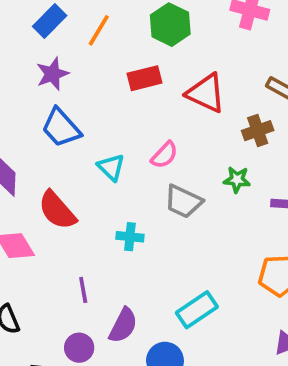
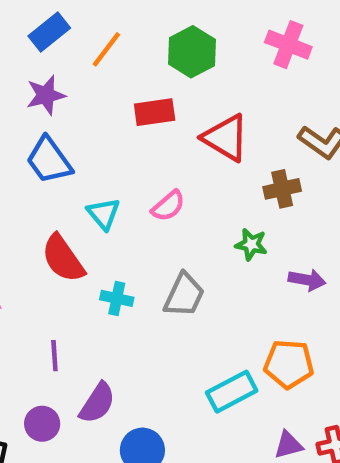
gray trapezoid: (183, 201) -> (184, 295), moved, turned -96
red semicircle: (57, 210) -> (63, 258), moved
cyan rectangle: (197, 310) -> (232, 392), moved

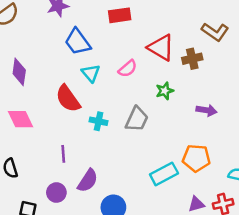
red triangle: (226, 138) -> (161, 48), moved
blue trapezoid: (49, 160) -> (78, 42), moved
green star: (251, 244) -> (165, 91), moved, turned -30

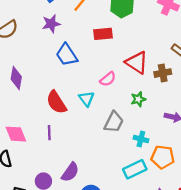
cyan triangle: (91, 73) -> (87, 99), moved
pink diamond: (20, 119) -> (16, 134), moved
cyan cross: (99, 121) -> (141, 139), moved
purple line: (63, 154) -> (49, 133), moved

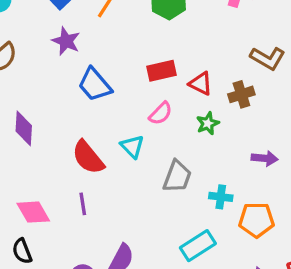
purple star: (51, 24) -> (66, 41), turned -30
red rectangle: (103, 34) -> (161, 71), moved
red triangle: (137, 63) -> (201, 84), size x0.7
green star: (138, 99) -> (208, 123), moved
cyan rectangle: (135, 169) -> (198, 246), moved

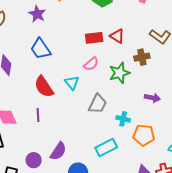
red triangle: (201, 84) -> (117, 36), moved
blue trapezoid: (95, 85) -> (41, 49), moved
green star: (208, 123) -> (119, 73), size x1.5

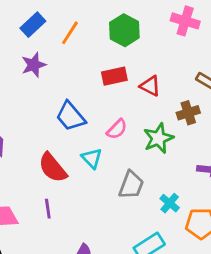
purple star: (37, 14) -> (34, 65), turned 30
red rectangle: (94, 38) -> (114, 76), moved
blue trapezoid: (41, 49) -> (71, 116), moved
cyan cross: (123, 119) -> (170, 203), turned 32

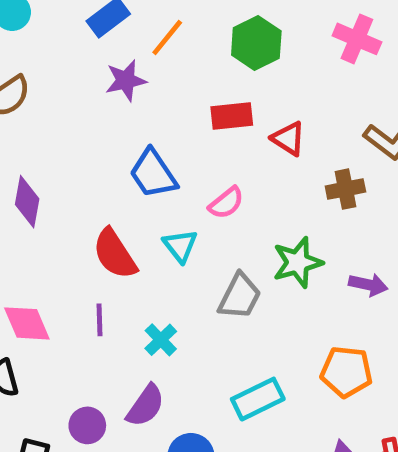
purple star: (34, 65) -> (126, 80), moved
green star: (158, 138) -> (298, 262), moved
cyan cross: (170, 203) -> (161, 340), moved

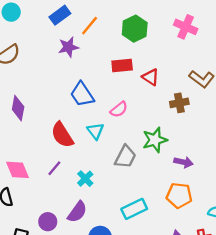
purple arrow: (368, 285) -> (184, 162), moved
purple line: (99, 320) -> (54, 168), turned 42

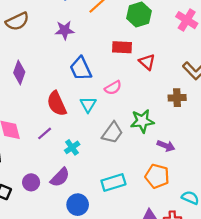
purple star: (68, 47) -> (65, 30), moved
brown cross: (179, 103) -> (177, 98), moved

